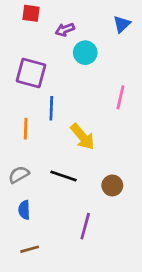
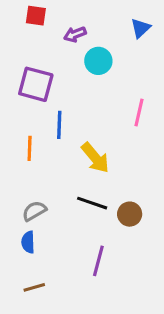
gray semicircle: (19, 175) -> (34, 211), moved
black line: (64, 176) -> (92, 203), moved

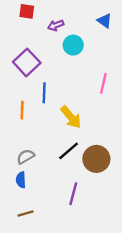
blue triangle: (141, 28) -> (105, 21), turned -42
purple square: (36, 84) -> (27, 62), turned 32
black line: (92, 203) -> (69, 151), turned -60
brown circle: (130, 214) -> (96, 159), size x1.5

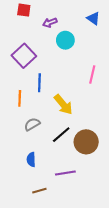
gray semicircle: (26, 157) -> (32, 124), moved
blue semicircle: (21, 180) -> (31, 160), moved
purple line: (73, 194) -> (65, 173), turned 66
brown line: (26, 214) -> (39, 191), moved

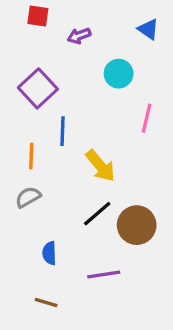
cyan circle: (65, 40) -> (119, 74), moved
gray semicircle: (32, 124) -> (28, 197), moved
brown line: (39, 191) -> (46, 302), moved, turned 32

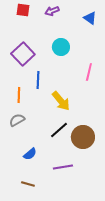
purple arrow: (79, 36) -> (52, 11), moved
cyan circle: (119, 74) -> (61, 47), moved
blue semicircle: (49, 253) -> (30, 154), turned -128

